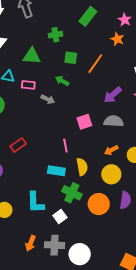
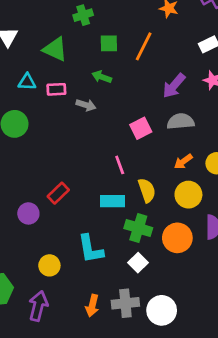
green triangle: (32, 56) -> (55, 49), turned 30
red rectangle: (18, 145) -> (58, 193), moved
white square: (60, 217) -> (138, 263), moved

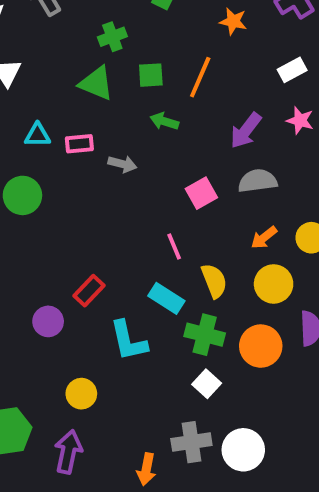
green triangle: (55, 49) -> (96, 83), moved
green arrow: (102, 77) -> (164, 121), moved
cyan rectangle: (113, 201) -> (166, 298), turned 35
cyan L-shape: (90, 249) -> (128, 341), moved
orange arrow: (92, 306) -> (146, 469), moved

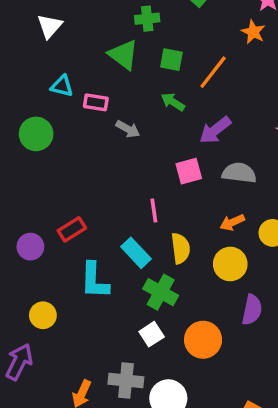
purple arrow: (246, 131) -> (215, 130), moved
orange circle: (261, 346) -> (203, 340), moved

